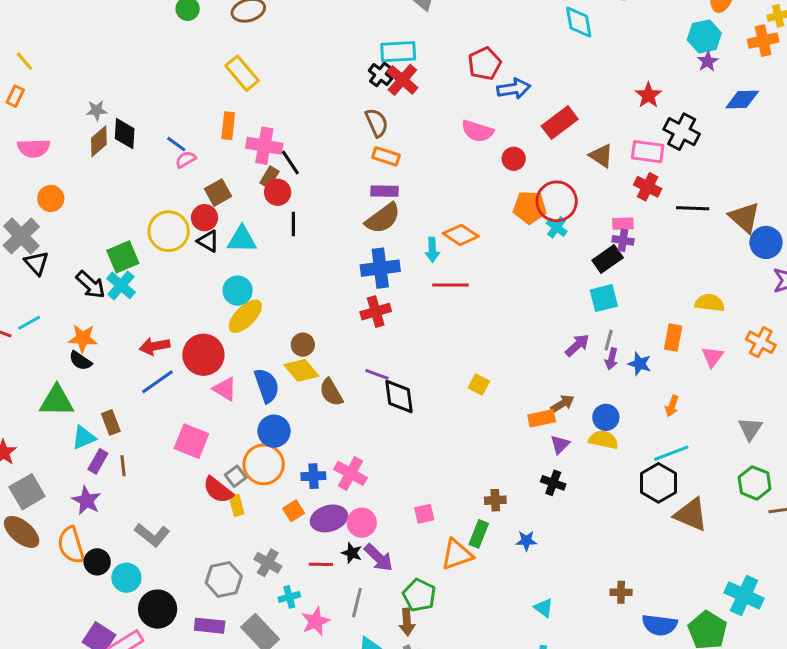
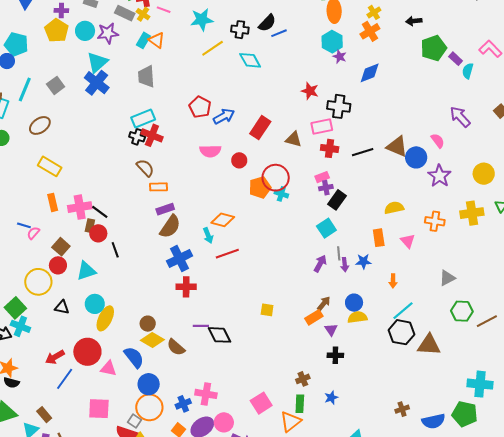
black triangle: (208, 241) -> (62, 307), moved
black rectangle: (608, 259) -> (337, 200), moved
red cross: (376, 312) -> (186, 287), turned 36
gray triangle: (750, 429) -> (447, 278), turned 48
pink square: (424, 514) -> (261, 403), size x1.5

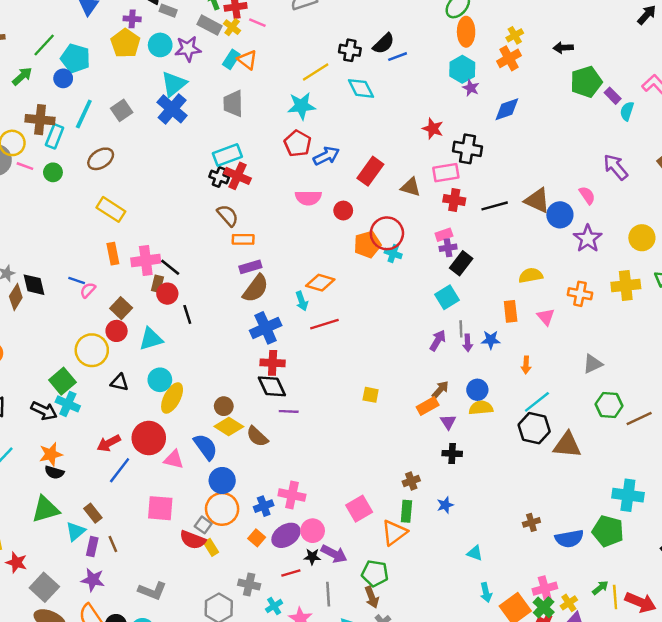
cyan star: (202, 20) -> (301, 106), moved
black diamond: (219, 335) -> (272, 386), moved

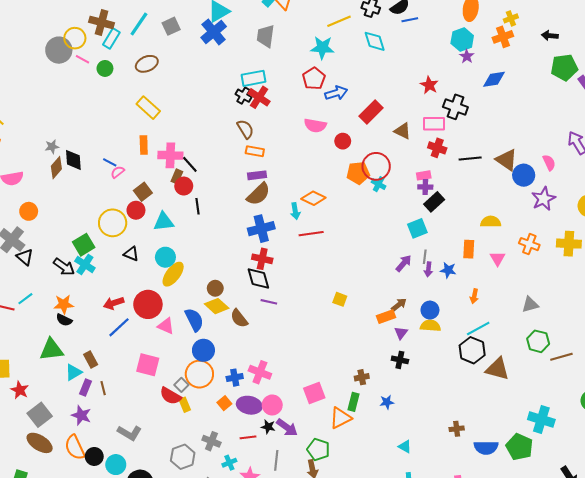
purple ellipse: (286, 535) -> (249, 405), turned 35

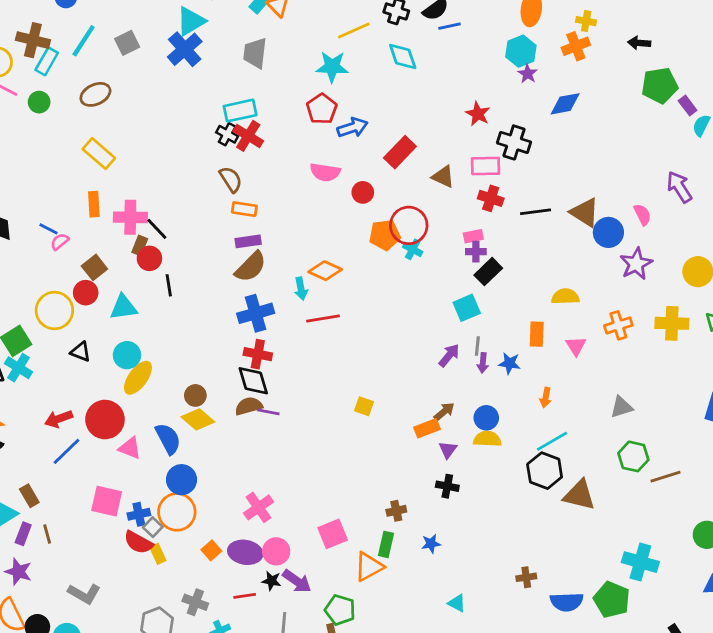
yellow cross: (511, 18) -> (586, 21), turned 32
orange cross: (529, 244) -> (618, 325), turned -36
brown semicircle: (239, 318) -> (249, 406), moved, turned 114
pink cross: (260, 372) -> (258, 507), turned 35
blue cross: (235, 378) -> (139, 514), moved

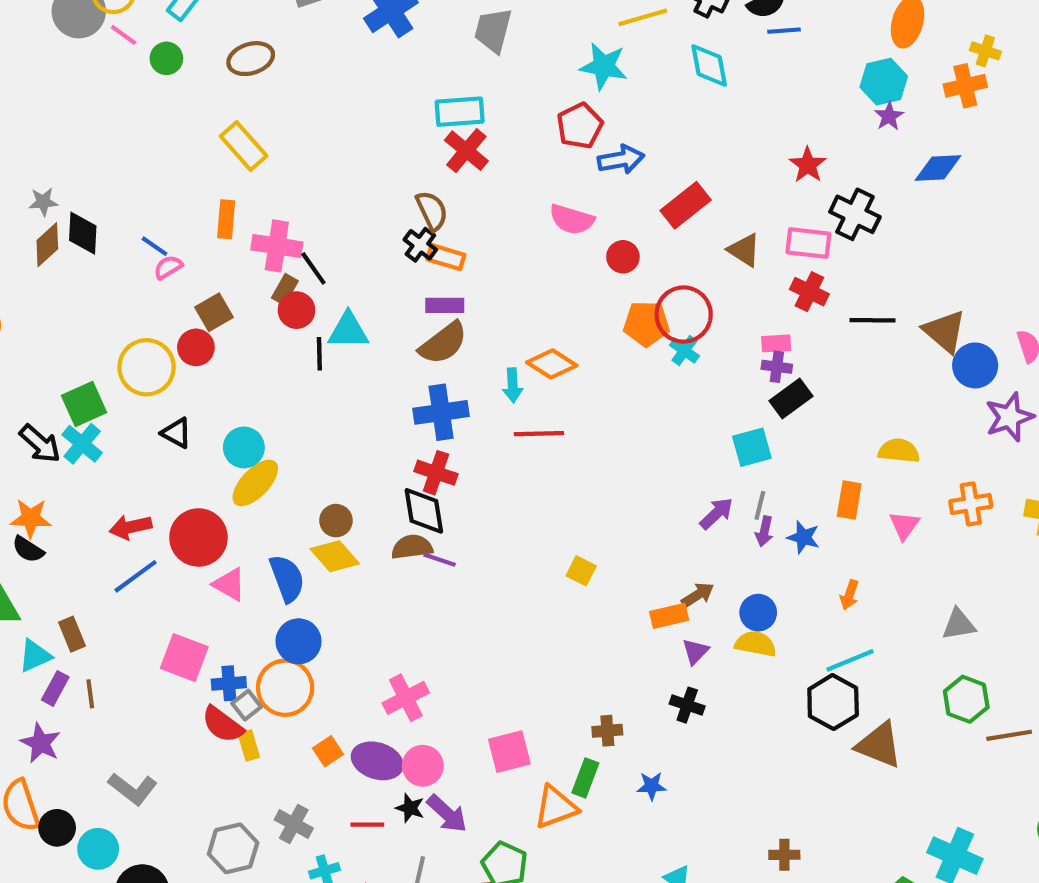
black cross: (227, 134) -> (420, 245), moved
cyan triangle: (123, 307) -> (348, 331), moved

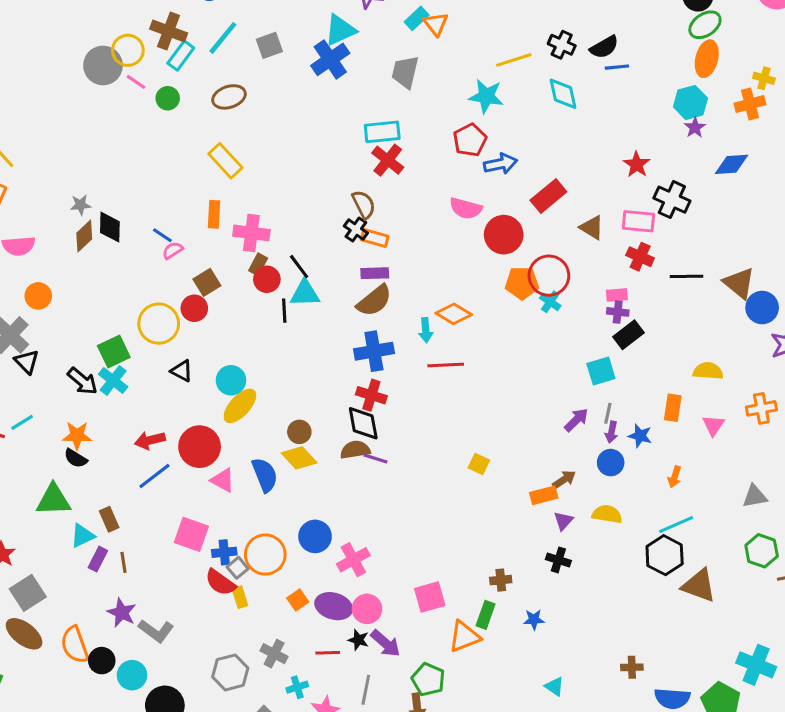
red circle: (623, 257) -> (504, 235), size x1.6
black line: (313, 268) -> (299, 267), moved
blue circle: (758, 613) -> (611, 463), moved
blue circle: (299, 641) -> (315, 536), moved
purple star: (41, 743) -> (122, 613), moved

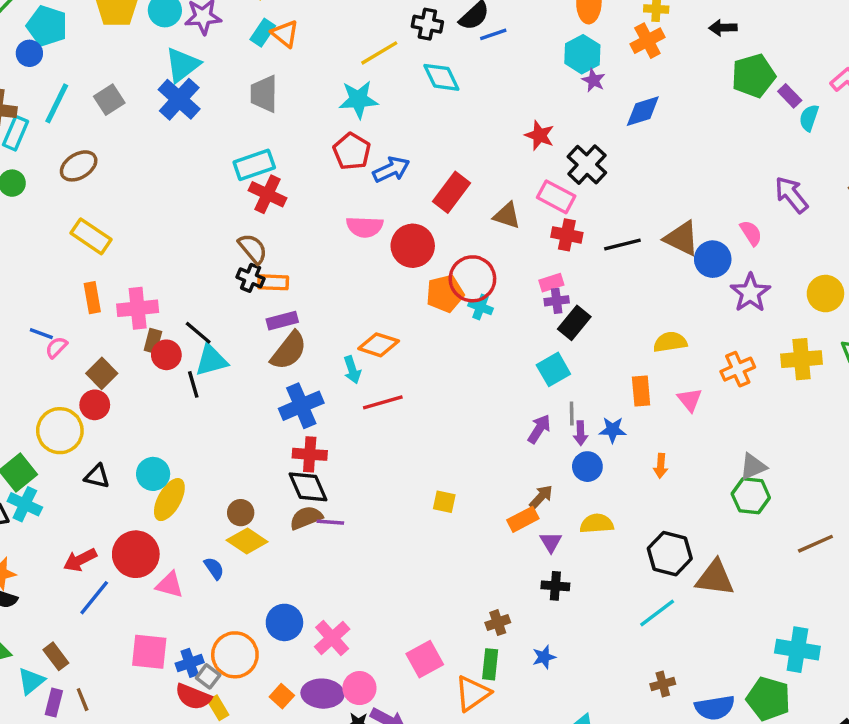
black cross: (672, 200) -> (587, 165), turned 32
pink rectangle: (638, 221) -> (556, 197), turned 36
blue semicircle: (265, 475) -> (214, 568), size x0.6
cyan line: (676, 525) -> (657, 613), moved
green hexagon: (762, 551) -> (751, 496), moved

